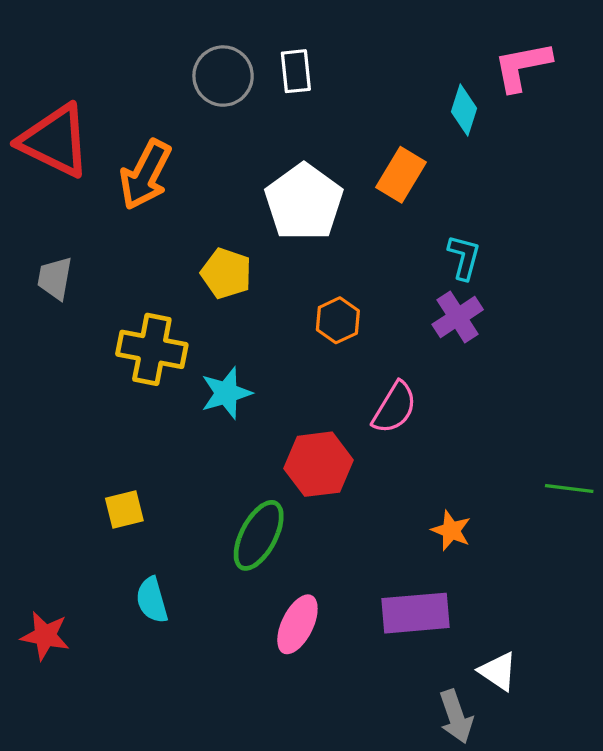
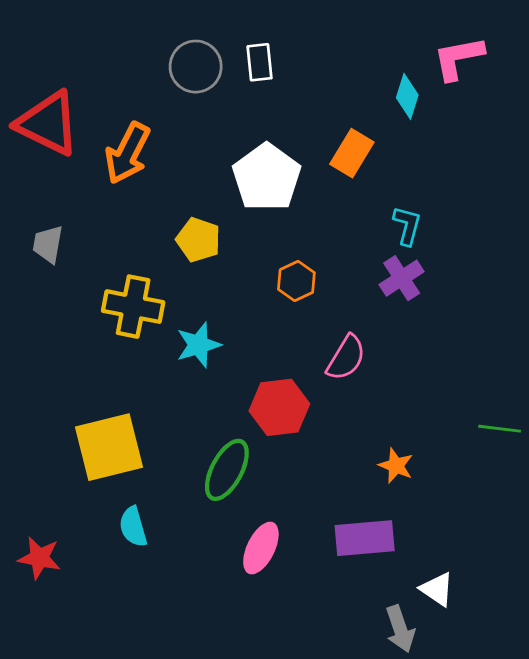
yellow square: (124, 510) -> (109, 447), size x2.0

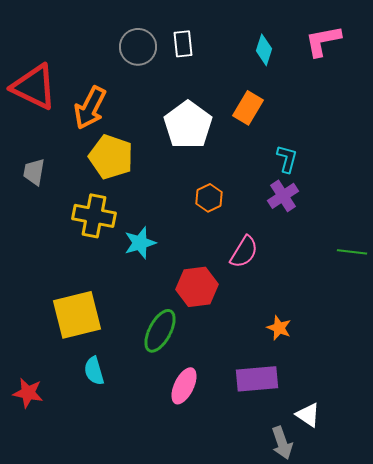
cyan diamond: (407, 96) -> (264, 50), moved
yellow pentagon: (198, 240) -> (111, 157), moved, size x1.4
green line: (500, 429) -> (352, 252), moved

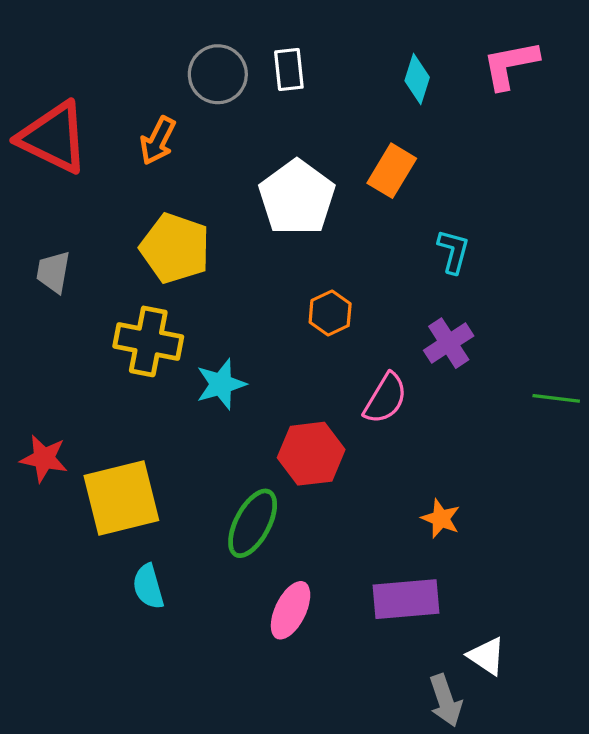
orange arrow: (90, 108) -> (158, 141), moved, size x0.7
purple cross: (283, 196) -> (449, 343), moved
red star: (28, 393) -> (44, 458), moved

